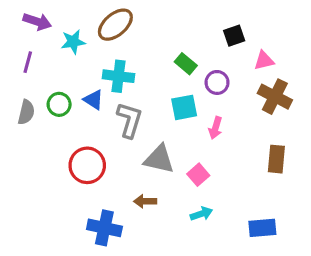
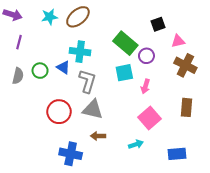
purple arrow: (37, 21) -> (13, 15), moved
cyan star: (73, 42) -> (50, 17), moved
green rectangle: (186, 64) -> (125, 43), size x1.6
gray triangle: (159, 159) -> (93, 110), moved
pink square: (198, 175) -> (150, 118), moved, size x1.5

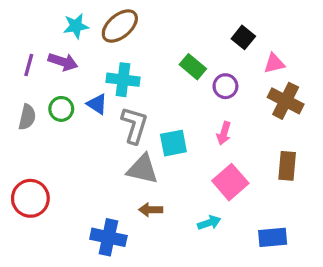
purple arrow: (13, 15) -> (63, 62), moved
black square: (158, 24) -> (243, 37), turned -32
green rectangle: (125, 43) -> (193, 67), size x0.7
cyan square: (124, 73) -> (173, 143), moved
red circle: (59, 112) -> (30, 198), moved

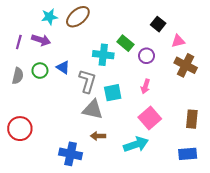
cyan cross: (123, 80) -> (103, 55), moved
brown rectangle: (287, 166) -> (192, 119), moved
cyan arrow: (209, 223) -> (136, 144), size x1.6
blue rectangle: (273, 237) -> (188, 154), moved

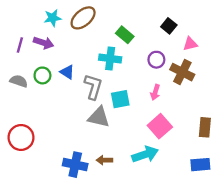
green rectangle: (125, 43) -> (125, 35), moved
brown cross: (186, 65) -> (182, 72), moved
gray semicircle: (18, 76) -> (19, 81), turned -84
brown arrow: (98, 136) -> (104, 160), moved

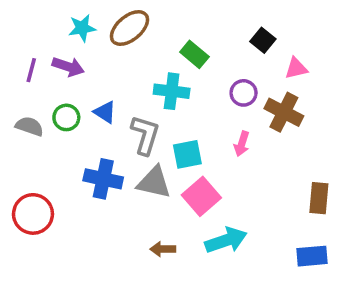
pink square: (160, 126) -> (201, 196), moved
blue cross: (75, 165) -> (103, 179), moved

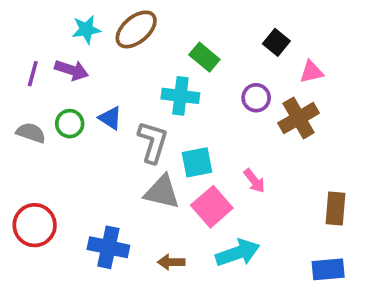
brown cross: (284, 112) -> (299, 118), turned 33
pink arrow: (242, 144) -> (254, 181), moved, turned -55
blue cross: (103, 179) -> (108, 247), moved

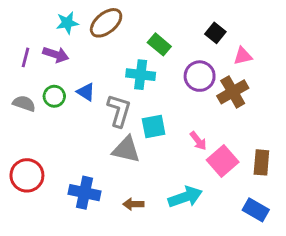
purple circle: (256, 98) -> (200, 76), size x1.4
pink square: (212, 207) -> (223, 161), moved
blue rectangle: (328, 269) -> (256, 210), turned 35

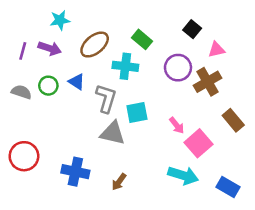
brown ellipse: (106, 23) -> (95, 45), moved
brown rectangle: (261, 162) -> (233, 120), moved, turned -45
cyan arrow: (185, 197) -> (183, 175), moved, turned 36
brown arrow: (133, 204) -> (119, 182), turned -54

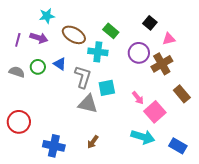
brown ellipse: (95, 45) -> (74, 35), turned 70
blue cross: (75, 172) -> (54, 146), moved

